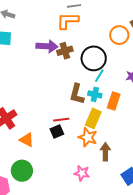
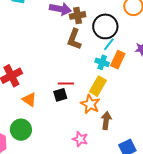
brown L-shape: (77, 94) -> (74, 39), moved
orange rectangle: (114, 101) -> (118, 60), moved

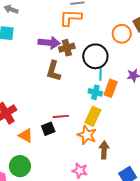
brown L-shape: (74, 39) -> (53, 71), moved
cyan line: (109, 44) -> (100, 74), turned -32
black square: (60, 95) -> (48, 129), moved

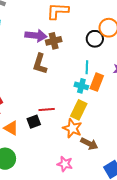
black circle: (95, 56) -> (95, 39), moved, size x0.7
brown arrow: (104, 150) -> (89, 144), turned 114

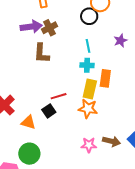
orange rectangle: (97, 82) -> (105, 78), moved
brown arrow: (89, 144) -> (111, 141), moved

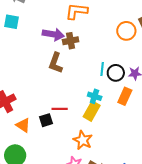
black circle: (89, 16) -> (116, 73), moved
cyan cross: (87, 65) -> (95, 96), moved
orange rectangle: (105, 78) -> (125, 96), moved
orange star: (88, 109) -> (83, 140), moved

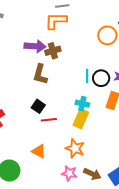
black square: (46, 120) -> (38, 106), moved, turned -32
orange triangle: (23, 125) -> (39, 151), moved

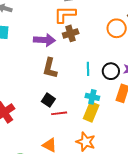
brown cross: (53, 51) -> (71, 33), moved
cyan line: (87, 76) -> (88, 69), moved

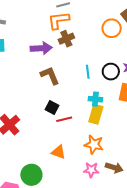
brown L-shape: (50, 68) -> (50, 75), turned 150

